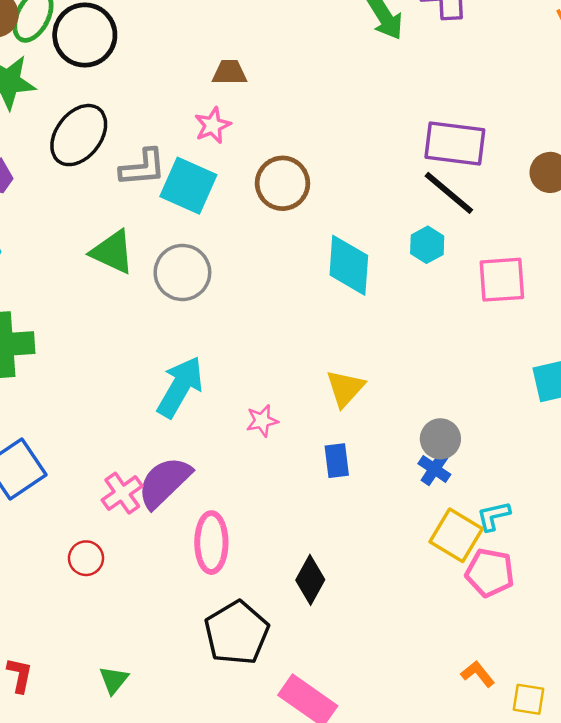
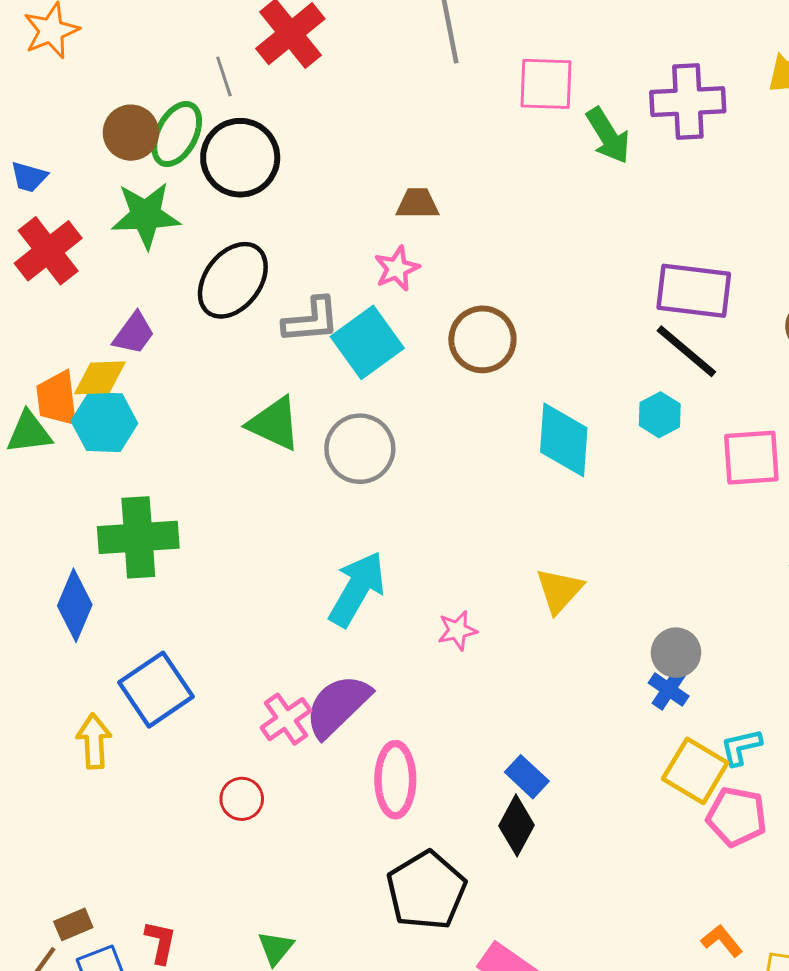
cyan square: (188, 186) -> (367, 342), turned 30
blue rectangle: (337, 461) -> (527, 777), moved, turned -40

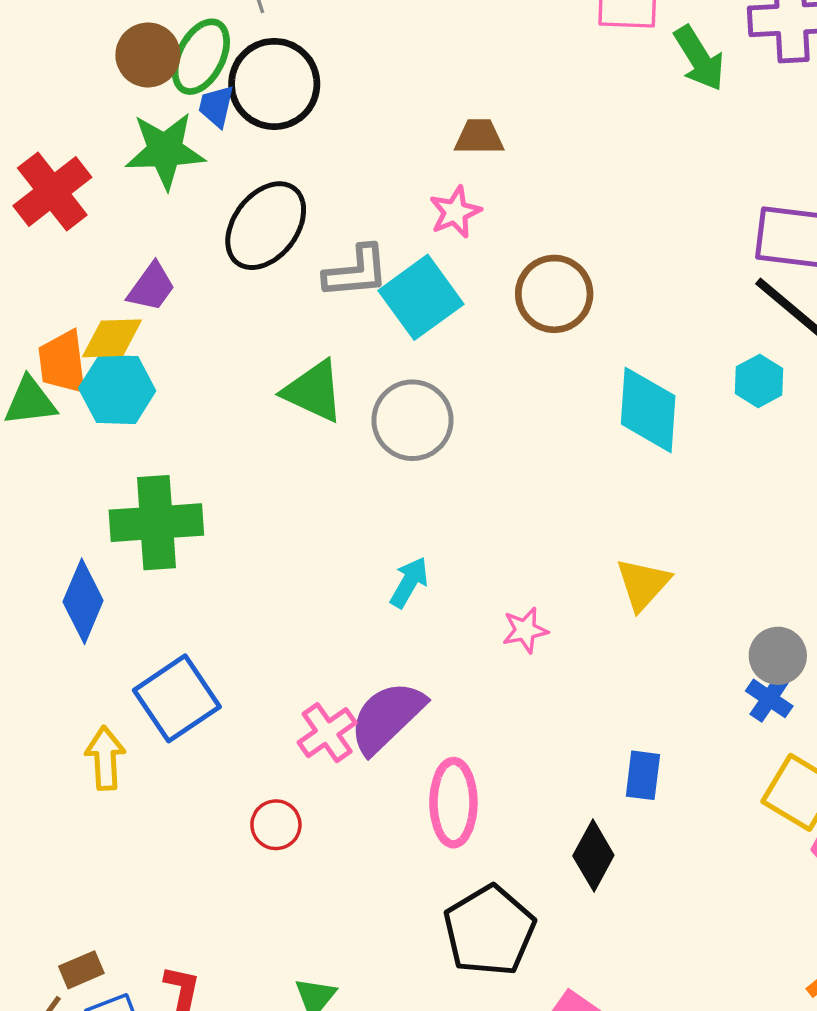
blue trapezoid: (29, 177) -> (216, 106), moved, turned 87
cyan arrow: (357, 589) -> (409, 582), size x0.6
blue rectangle: (527, 777) -> (643, 775), moved, turned 54

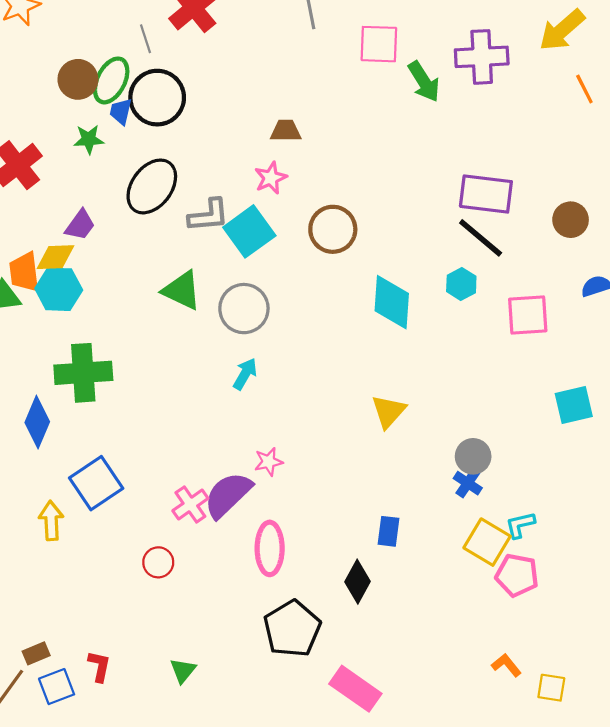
green star: (165, 151) -> (89, 139), size x0.6
cyan arrow: (409, 582) -> (245, 374), moved
pink star: (525, 630) -> (269, 462), moved

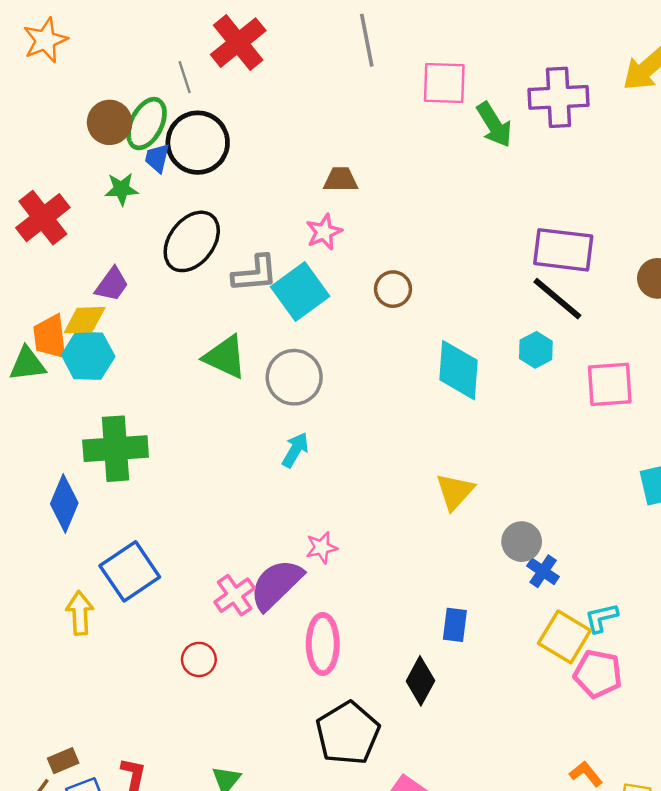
brown circle: (333, 229) -> (393, 289), size x0.7
gray circle: (473, 456) -> (522, 542), moved

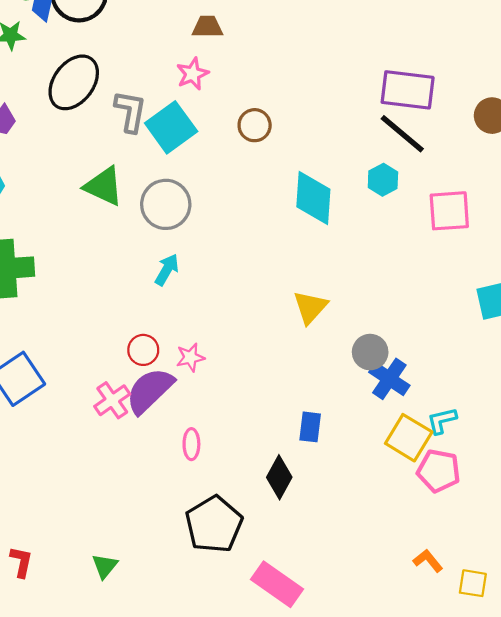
gray L-shape: (255, 274) -> (130, 111), turned -75
blue cross: (543, 571) -> (389, 379), size x1.4
pink ellipse: (323, 644) -> (191, 444), size x0.6
red circle: (199, 659) -> (143, 350), moved

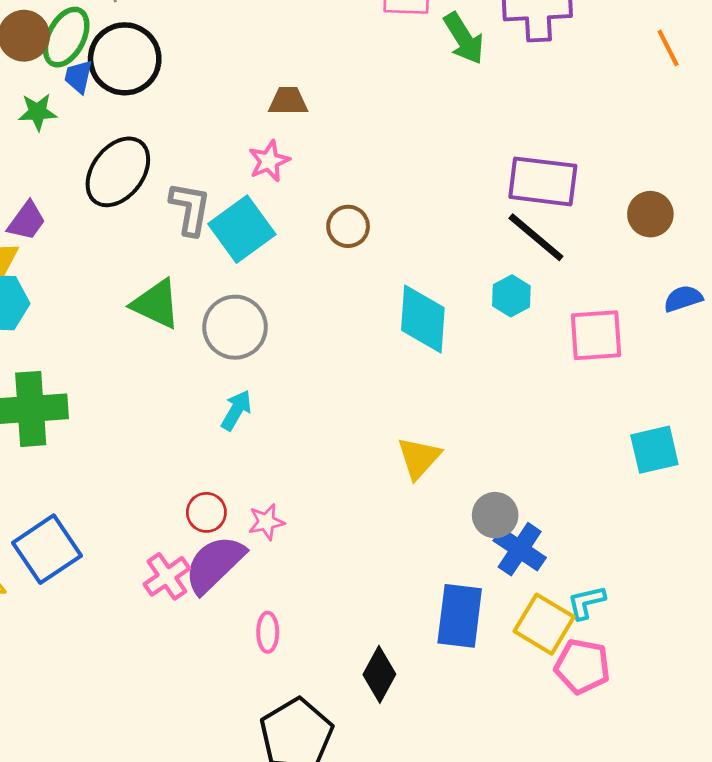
blue rectangle: (310, 427) -> (460, 616), moved, size x1.6

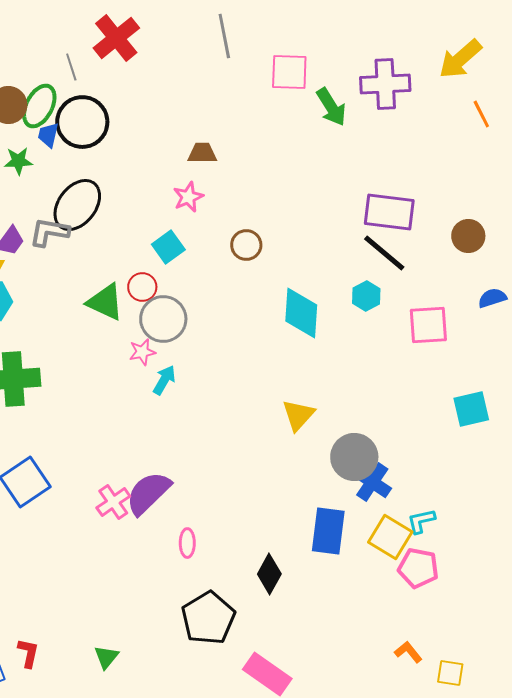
gray L-shape: (190, 209) -> (49, 232), moved, turned -90
cyan square: (242, 229) -> (168, 247), size x0.7
red circle: (206, 512) -> (142, 287), moved
gray circle: (495, 515) -> (354, 457), size x1.4
pink star: (266, 522) -> (142, 352), moved

